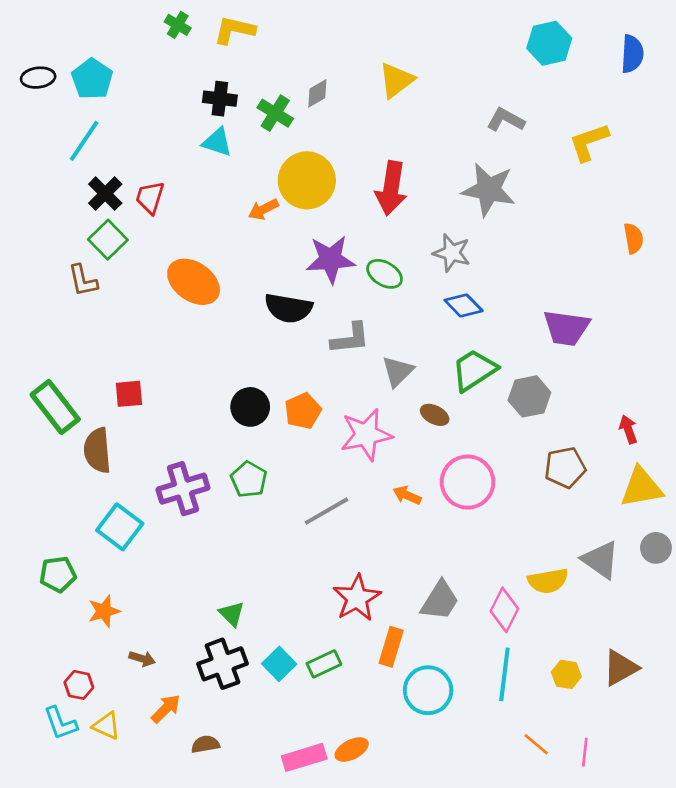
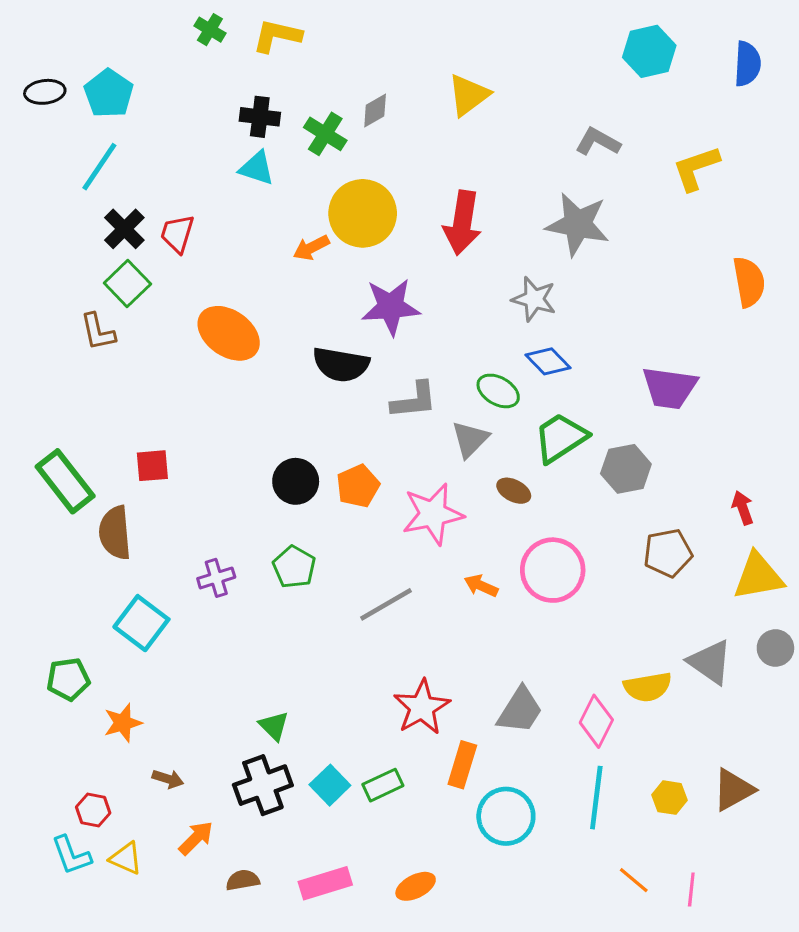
orange semicircle: (634, 238) -> (749, 282), size x1.4
green ellipse: (385, 274) -> (498, 391), moved
purple cross: (183, 489) -> (216, 578), size x0.6
pink rectangle: (304, 757) -> (325, 883), moved

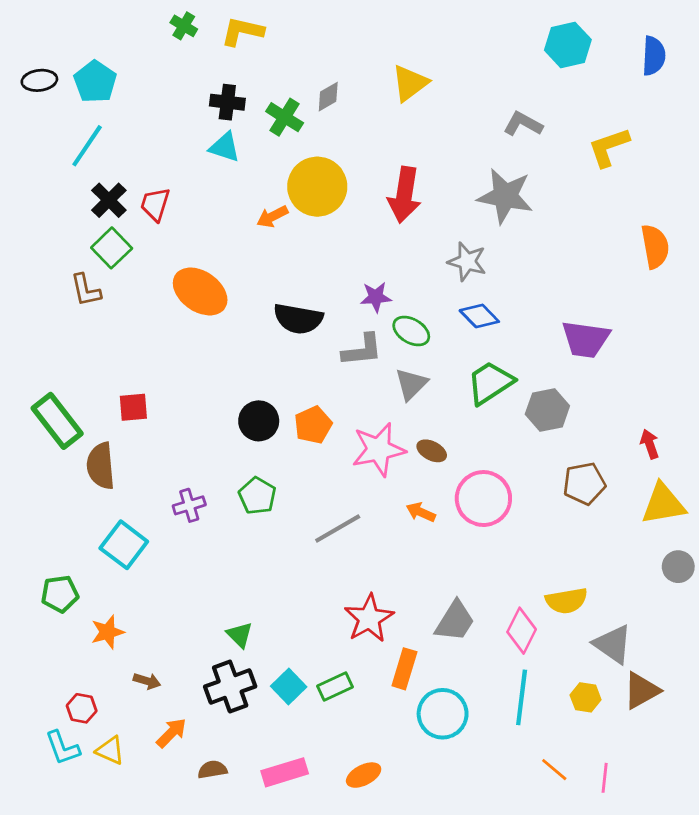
purple star: (391, 307) -> (376, 297), moved, size x0.6
green ellipse: (498, 391) -> (411, 331), moved
brown ellipse: (514, 491) -> (432, 451), moved
gray triangle: (710, 662) -> (613, 644), moved

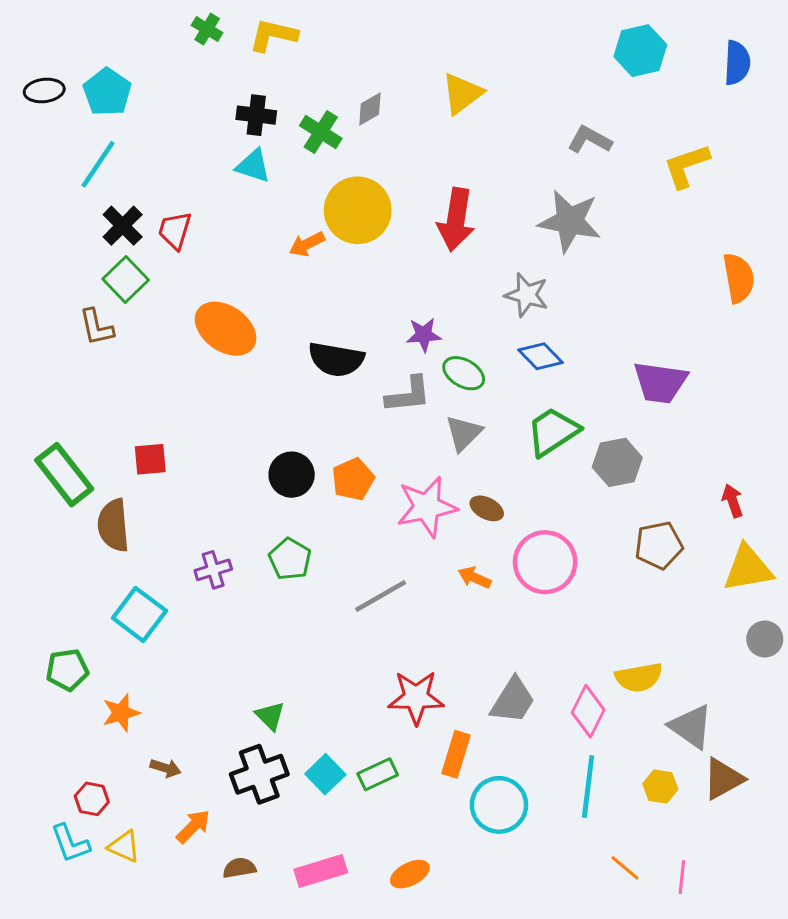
red star: (369, 618) -> (416, 697), turned 30

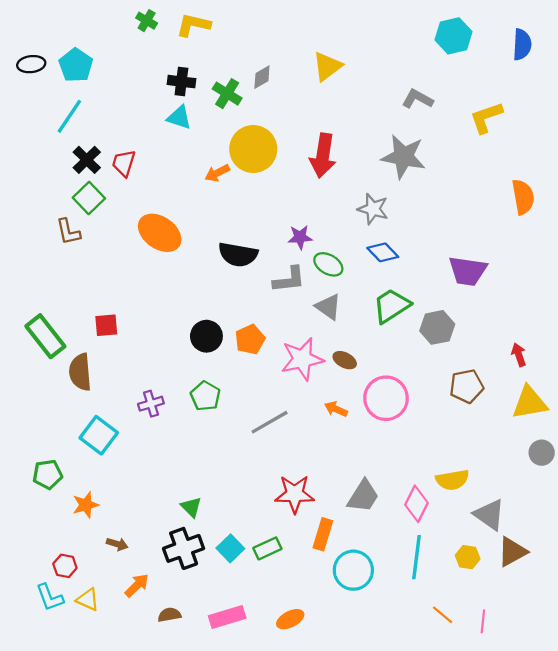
gray triangle: (464, 433) -> (328, 307), turned -40

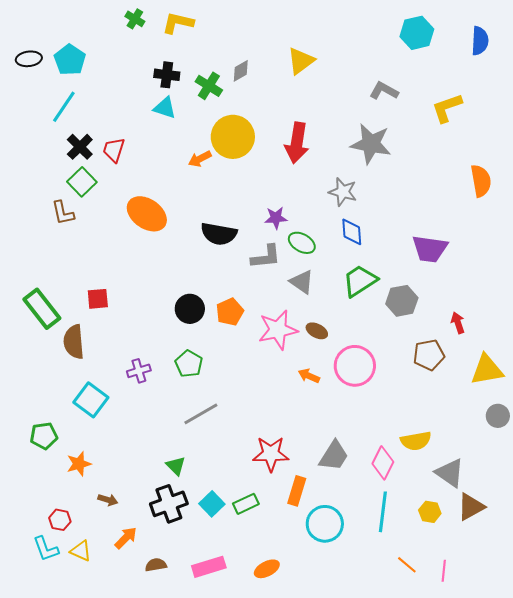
blue diamond: (383, 252) -> (352, 232), turned 40
red arrow: (519, 355) -> (458, 323), moved
gray line: (270, 422) -> (201, 414), moved

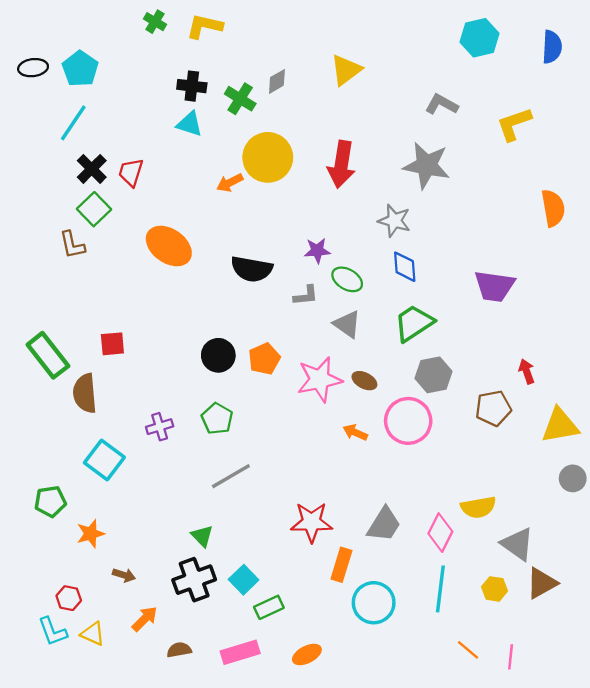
gray L-shape: (266, 257) -> (306, 295), size x0.7
gray hexagon: (402, 301) -> (433, 375), moved
green rectangle: (246, 504) -> (269, 607), moved

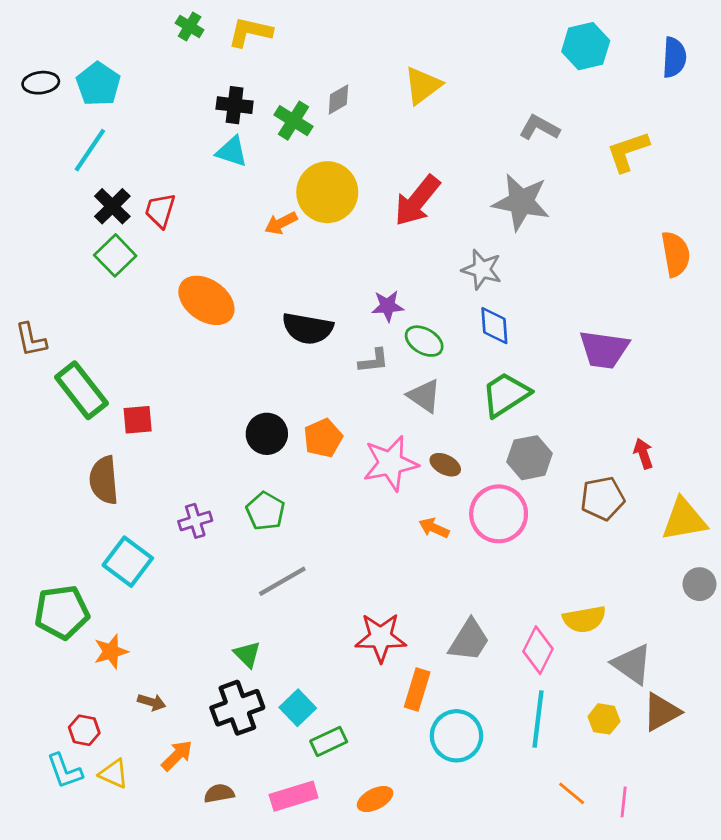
red arrow: (341, 164) -> (417, 201), turned 30
brown L-shape: (72, 245) -> (31, 340), moved
green rectangle: (48, 355) -> (81, 390), moved
green pentagon: (50, 501) -> (62, 612), size x1.4

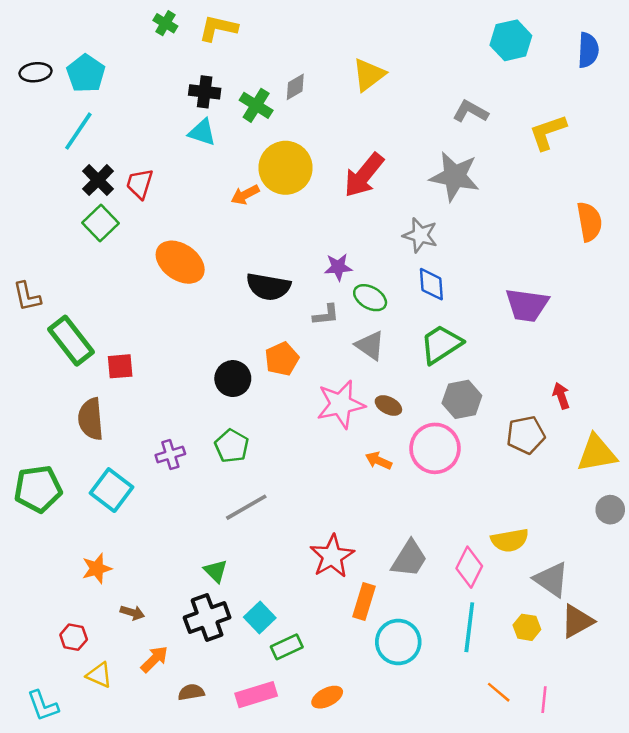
orange pentagon: (323, 438) -> (282, 359), moved
green pentagon: (62, 612) -> (38, 489), moved
red star: (381, 637) -> (332, 556), turned -30
cyan L-shape: (65, 771) -> (43, 706), moved

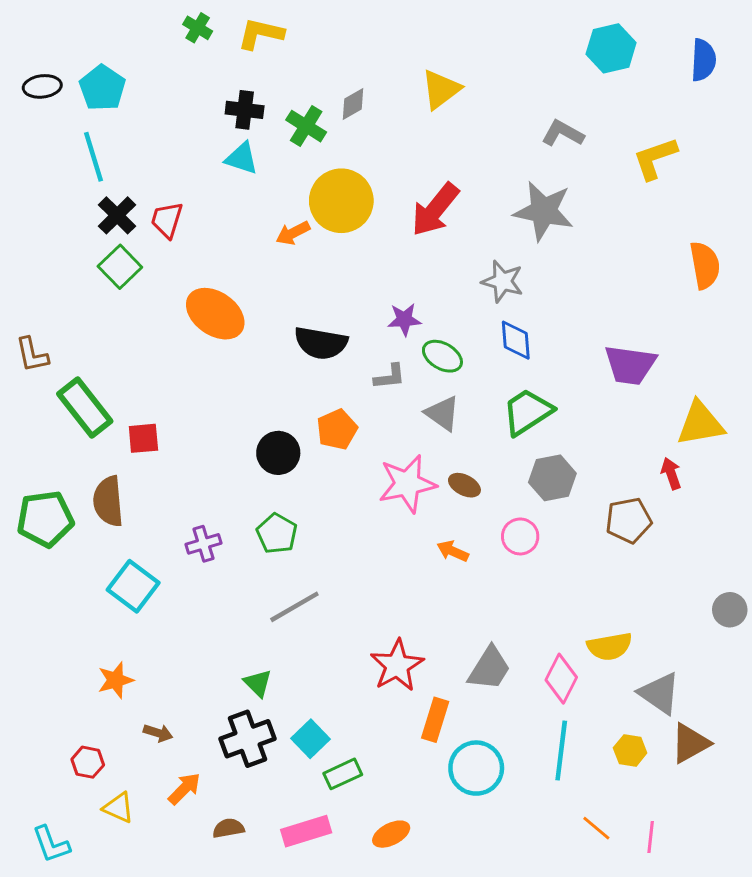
cyan line: (78, 131) -> (94, 157), turned -51
pink circle: (435, 448) -> (520, 536), size x0.6
yellow triangle: (597, 453) -> (700, 424), moved
green pentagon: (38, 489) -> (45, 519), moved

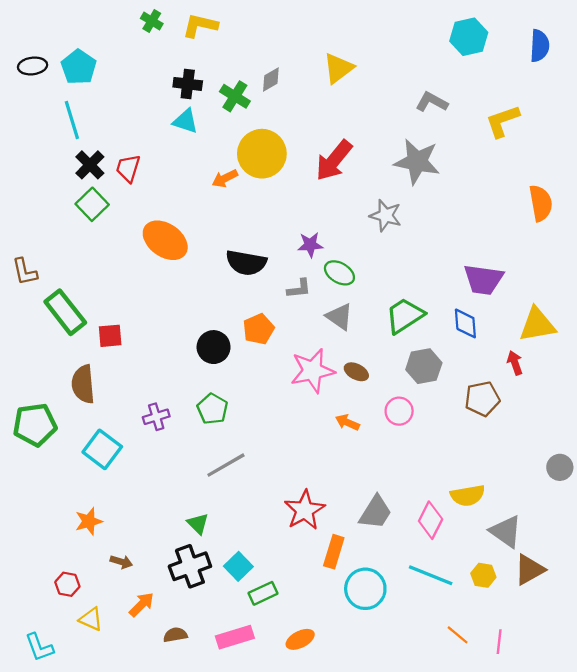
blue diamond: (516, 340) -> (465, 323), moved
green pentagon: (45, 519) -> (35, 425), moved
cyan line: (561, 750) -> (431, 575), turned -75

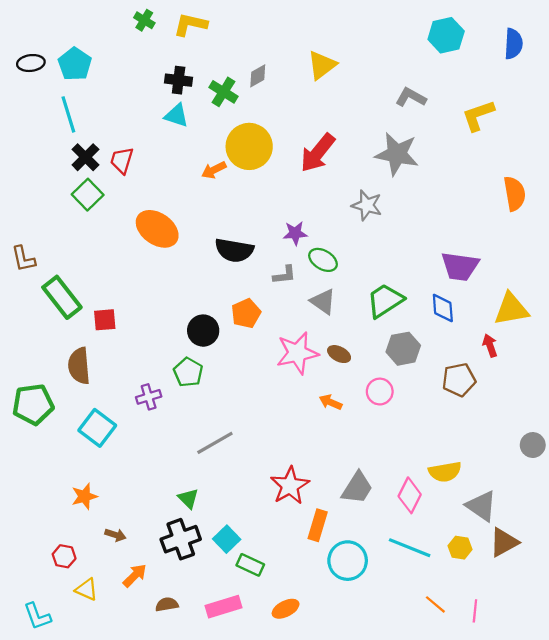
green pentagon: (212, 409) -> (188, 372), moved
green rectangle: (263, 593) -> (250, 565), turned 50

